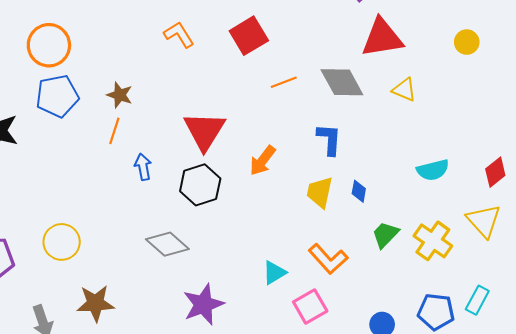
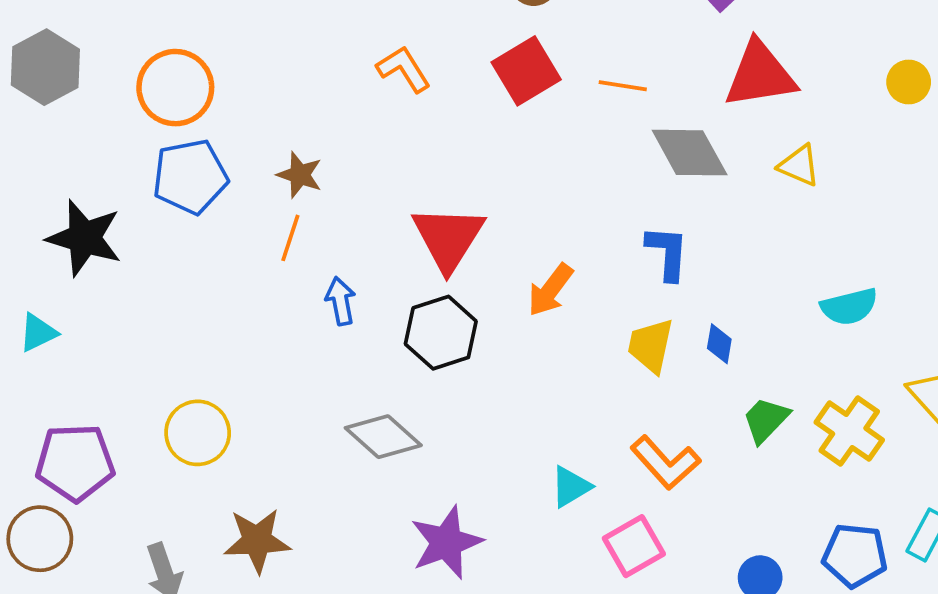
orange line: (284, 82) -> (623, 86), moved, turned 30

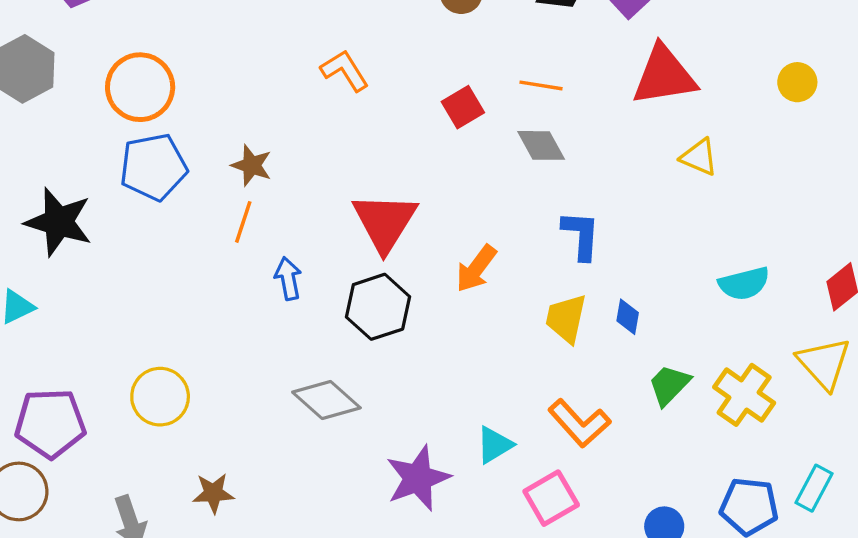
red square: (526, 71) -> (463, 107), moved, size x0.7
gray diamond: (690, 153) -> (541, 145), moved, size x0.7
brown star: (257, 541) -> (213, 493), size x0.7
purple star: (446, 542) -> (418, 478), moved

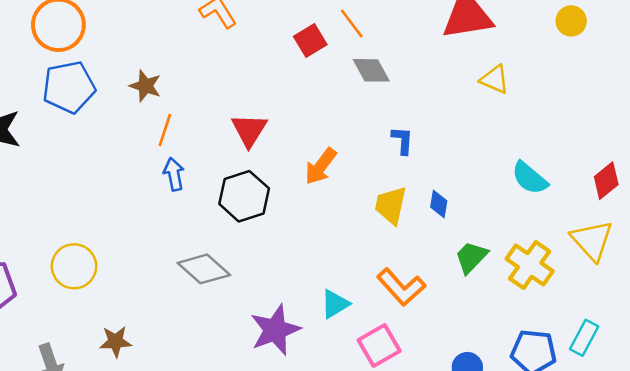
orange line: (541, 85) -> (352, 24), moved, turned 44
orange line: (243, 222) -> (165, 130), moved
red triangle: (385, 222) -> (249, 130), size x0.7
blue L-shape: (581, 235) -> (402, 140), size x0.7
cyan semicircle: (744, 283) -> (530, 178), turned 54

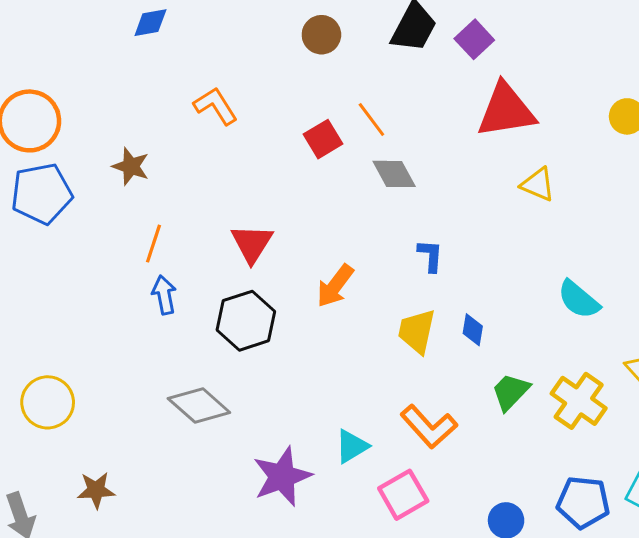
brown star: (145, 86) -> (131, 166), moved

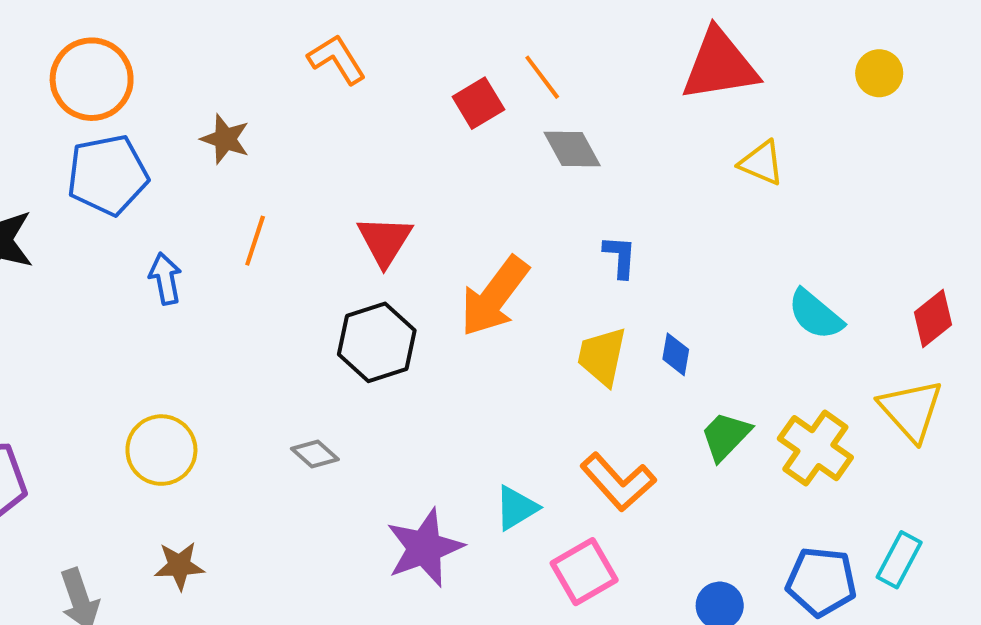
orange arrow: (335, 286) -> (494, 297), size x1.4
blue arrow: (164, 295) -> (165, 279), moved
yellow circle: (48, 402) -> (161, 450), moved
gray diamond: (199, 405) -> (315, 454), size x0.6

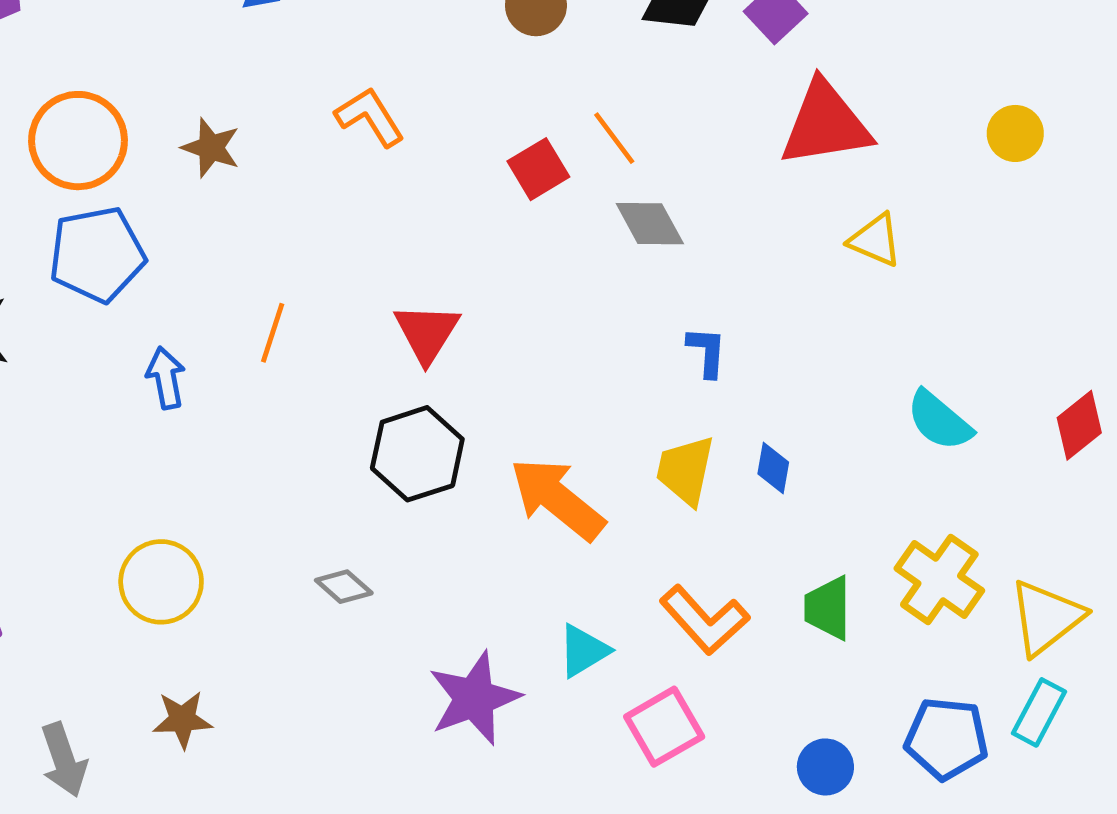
brown star: (225, 139) -> (211, 148), moved
orange arrow: (494, 297) -> (557, 499), moved, turned 92
yellow triangle: (911, 410) -> (1046, 617), moved, turned 34
green trapezoid: (726, 436) -> (828, 608), moved, turned -44

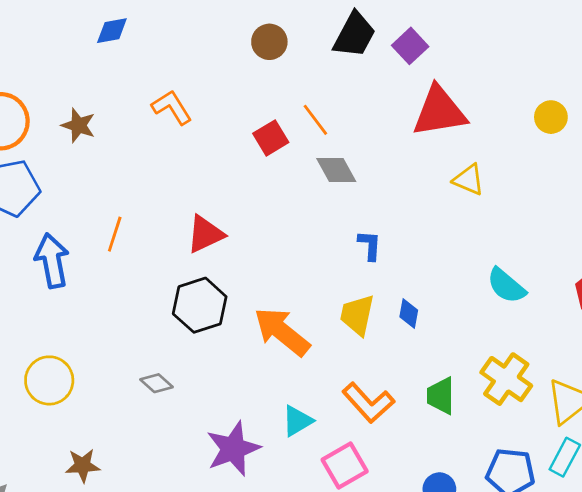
red triangle: (427, 333) -> (205, 234), turned 33
blue arrow: (166, 378) -> (52, 261), size x1.5
brown star: (182, 720) -> (83, 465), moved

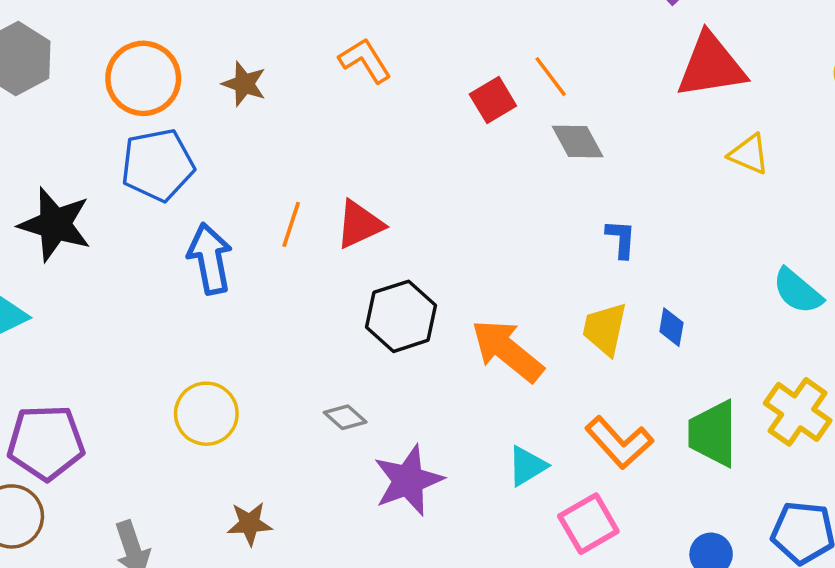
red triangle: (205, 234) -> (360, 224), moved
green trapezoid: (441, 396) -> (713, 433), size x1.4
purple star: (233, 449) -> (408, 480), moved

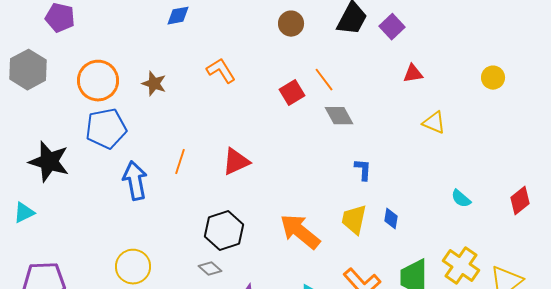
red triangle: (711, 66) -> (413, 74), size x0.5
red triangle: (360, 224) -> (236, 162), moved
cyan semicircle: (798, 291) -> (461, 199), size x0.7
black hexagon: (401, 316) -> (224, 231), moved

